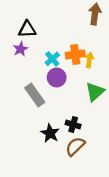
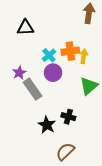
purple star: (21, 49) -> (19, 73), moved
brown semicircle: (75, 146) -> (65, 151), moved

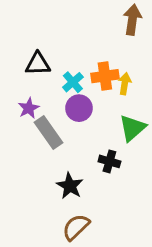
black triangle: (25, 28) -> (38, 64), moved
black cross: (68, 117) -> (109, 161), moved
brown semicircle: (65, 151) -> (76, 227), moved

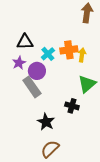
purple star: (29, 108) -> (19, 63), moved
purple circle: (79, 108) -> (37, 71), moved

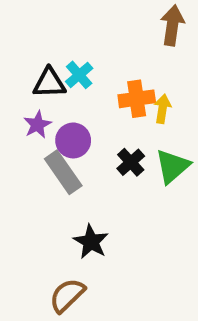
cyan cross: (48, 54) -> (79, 75), moved
black cross: (72, 106) -> (131, 162), moved, turned 32
brown semicircle: (50, 149) -> (67, 295), moved

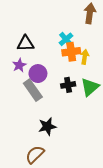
cyan cross: (79, 75) -> (66, 39), moved
black cross: (131, 162) -> (68, 85), turned 32
black star: (91, 242) -> (47, 126), turned 30

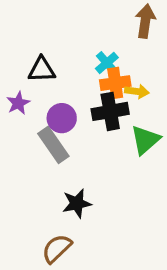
yellow arrow: (85, 57) -> (137, 91), turned 88
purple star: (19, 65) -> (18, 103), moved
black cross: (68, 85) -> (110, 111), moved, size x1.5

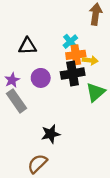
purple star: (18, 103) -> (12, 80), moved
gray rectangle: (53, 145) -> (16, 101), moved

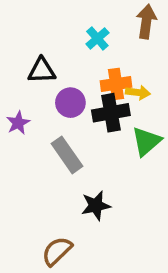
cyan cross: (70, 42) -> (97, 38), moved
purple circle: (41, 78) -> (70, 103), moved
gray rectangle: (16, 101) -> (67, 155), moved
black star: (51, 134) -> (96, 206), moved

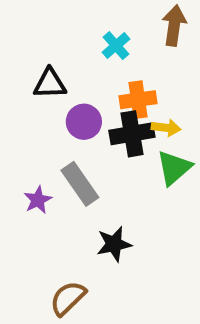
yellow arrow: (138, 92) -> (166, 128), moved
purple star: (18, 123) -> (38, 200), moved

